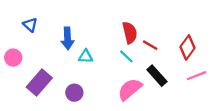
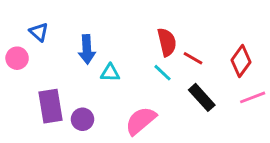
pink circle: (13, 58) -> (17, 58), moved
purple rectangle: (39, 82) -> (50, 106), turned -50
pink semicircle: (130, 89) -> (141, 121), moved
purple circle: (74, 93) -> (82, 119), moved

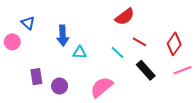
red semicircle: (167, 42) -> (125, 17), moved, turned 66
purple rectangle: (50, 106) -> (36, 77), size x0.7

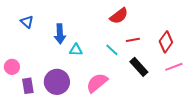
pink circle: (12, 42) -> (12, 67), moved
red line: (139, 42) -> (133, 40), turned -40
purple rectangle: (36, 77) -> (28, 86), moved
purple circle: (60, 86) -> (57, 82), size x1.6

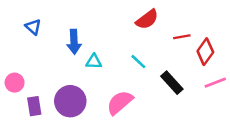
red line: (133, 40) -> (182, 37), moved

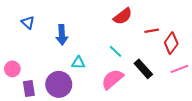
cyan triangle: (94, 62) -> (78, 63), moved
pink semicircle: (120, 102) -> (112, 79), moved

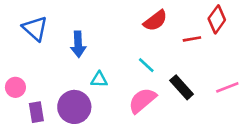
blue triangle: (28, 22) -> (35, 28), size x1.5
red diamond: (171, 43) -> (217, 19), moved

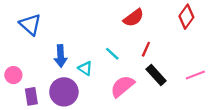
red line: (192, 39) -> (146, 49), moved, turned -56
blue arrow: (78, 44) -> (61, 56), moved
cyan line: (146, 65) -> (112, 54), moved
cyan triangle: (99, 79) -> (85, 68), turned 32

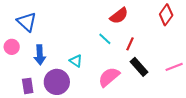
cyan line: (112, 54) -> (105, 39), moved
blue arrow: (61, 56) -> (40, 55), moved
pink circle: (13, 75) -> (12, 47), moved

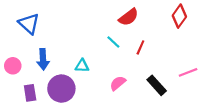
pink circle: (12, 47) -> (13, 66), moved
cyan triangle: (76, 61) -> (82, 66), turned -32
black rectangle: (139, 67) -> (157, 85), moved
pink semicircle: (109, 77) -> (118, 83), size x0.7

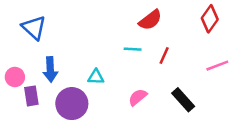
cyan line: (113, 42) -> (133, 49), turned -40
pink line: (188, 72) -> (217, 66), moved
purple rectangle: (30, 93) -> (31, 96), moved

